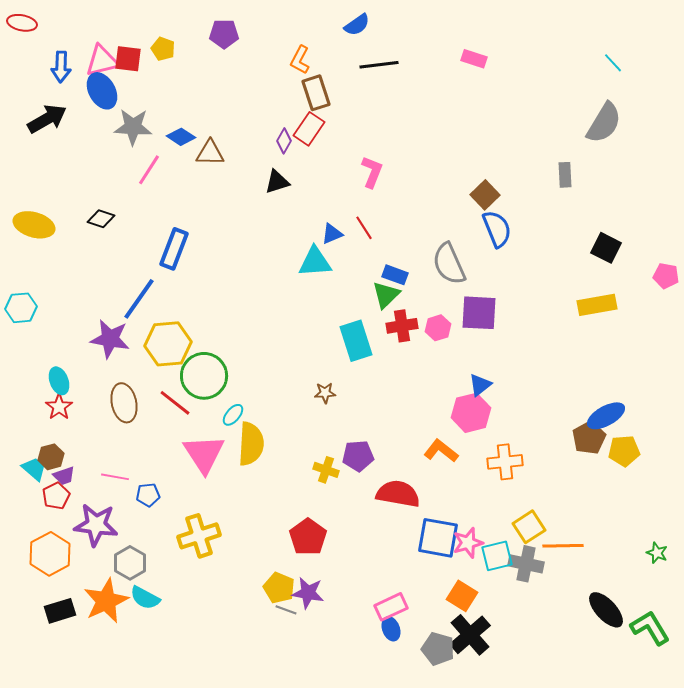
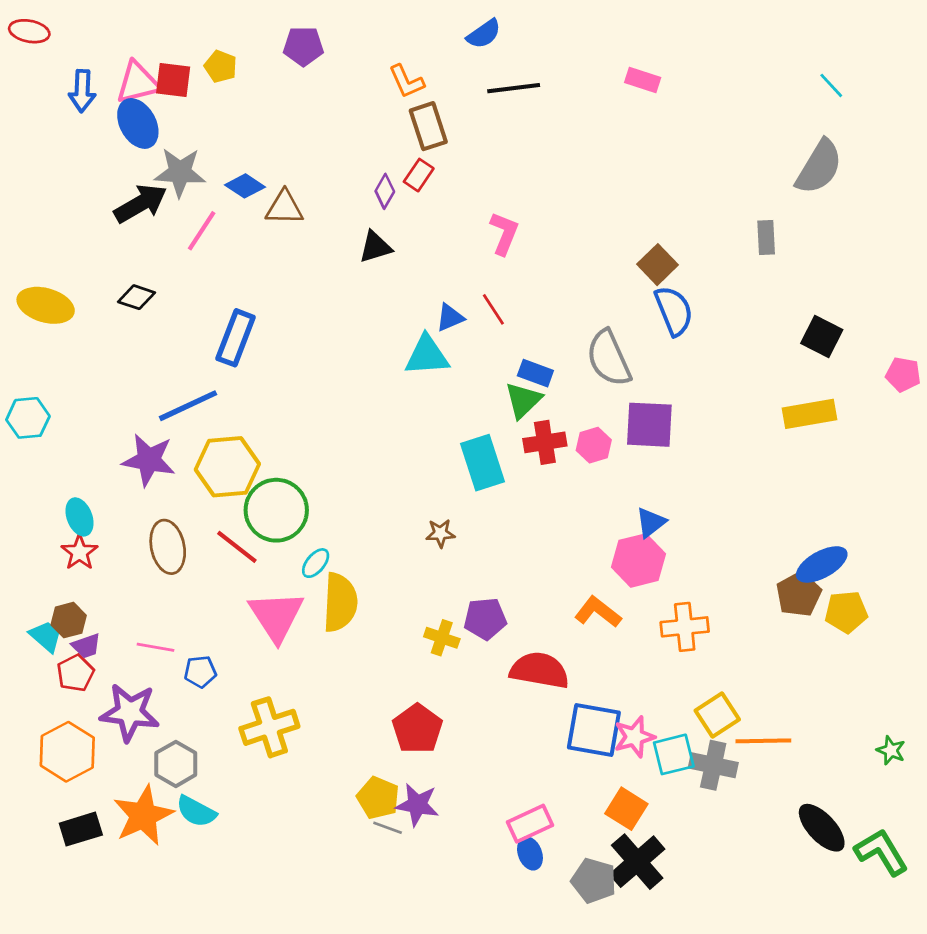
orange L-shape: (300, 60) -> (407, 81), turned -52
black arrow: (47, 119) -> (141, 204), moved
red rectangle: (309, 129) -> (419, 175), size x0.7
blue line: (139, 299) -> (188, 406), turned 30

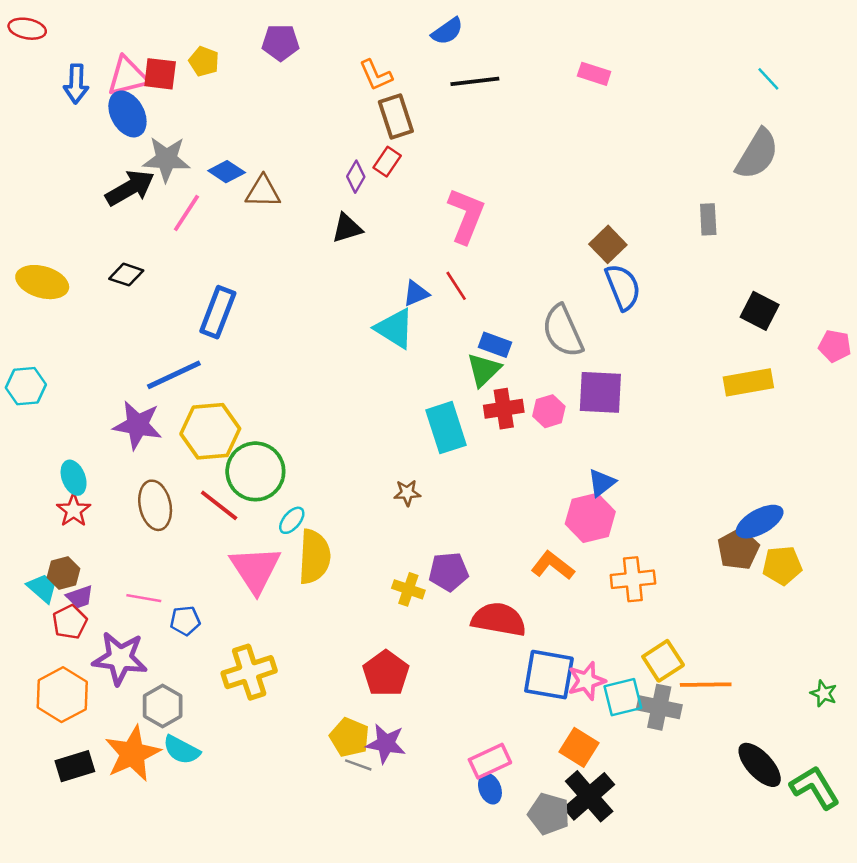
pink L-shape: (504, 233) -> (466, 216), size x1.4
cyan triangle: (427, 356) -> (395, 328), turned 36

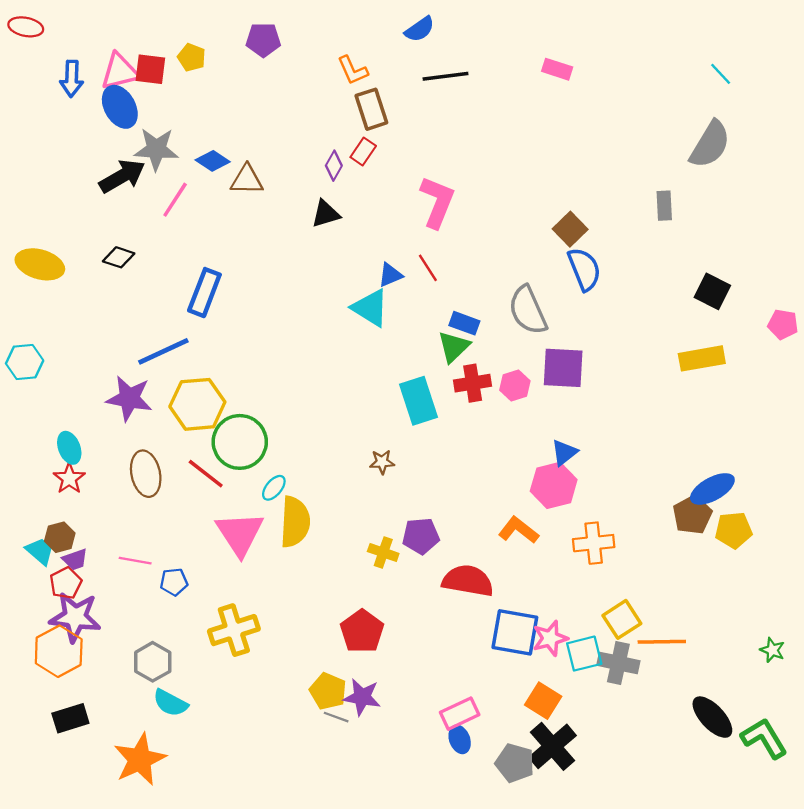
purple star: (120, 658) -> (75, 617), moved
orange star: (133, 754) -> (140, 759), moved

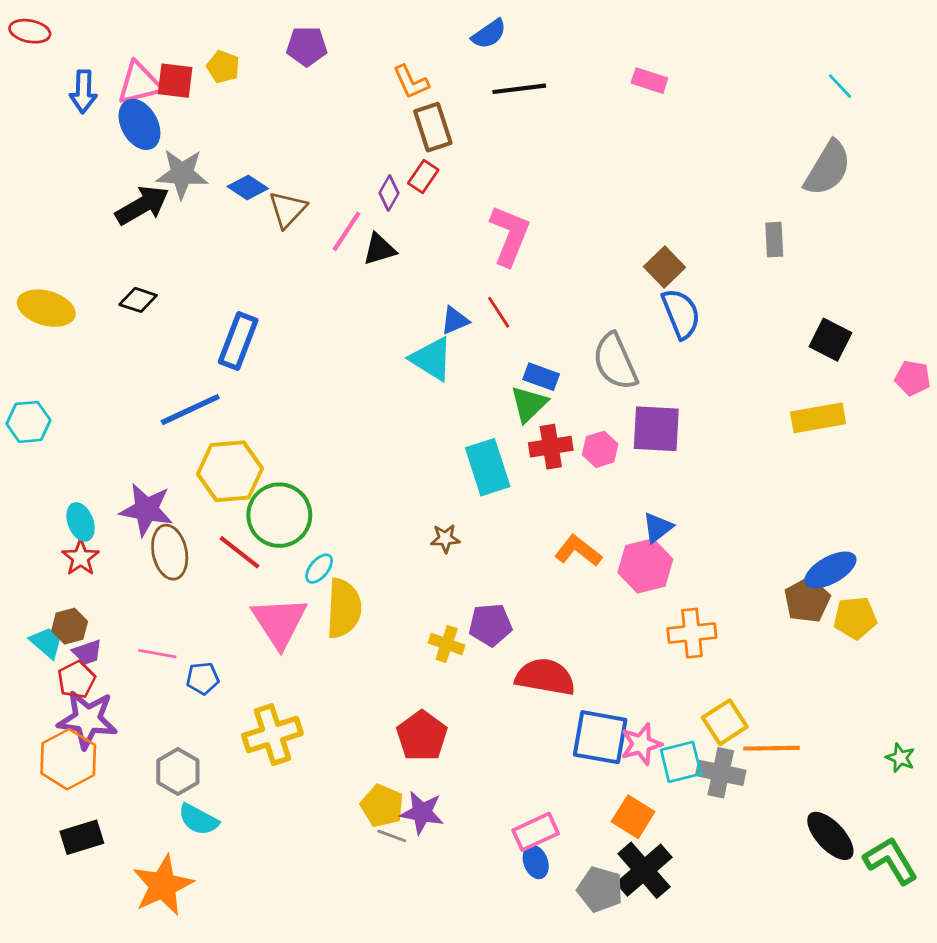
brown triangle: (247, 180) -> (288, 209), turned -48
pink line: (175, 200) -> (346, 231), moved
purple star: (129, 398) -> (146, 510), moved
orange L-shape: (518, 530) -> (578, 551), moved

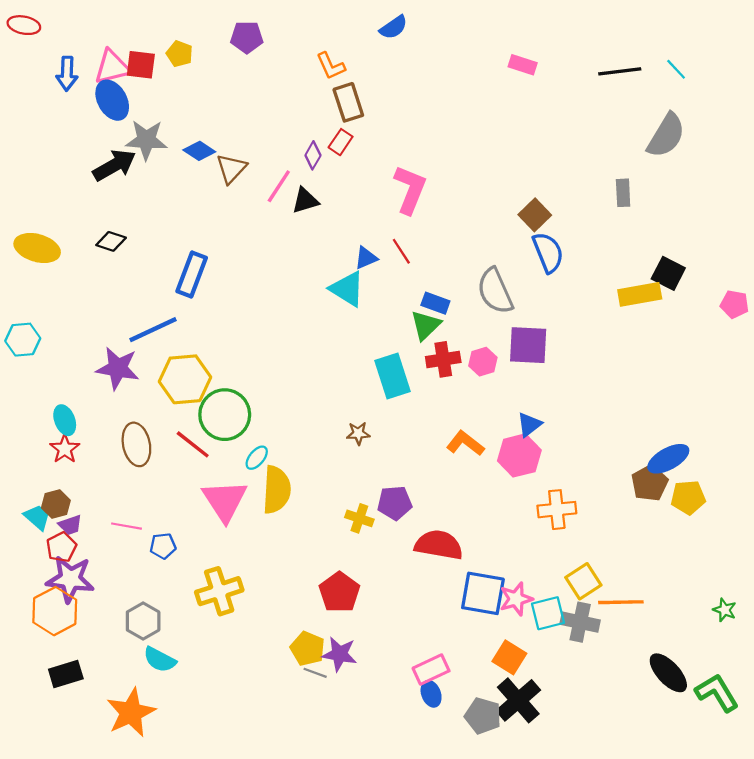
black line: (519, 89) -> (620, 71), moved
yellow rectangle: (818, 418) -> (640, 294), moved
purple star: (146, 510) -> (118, 368), moved

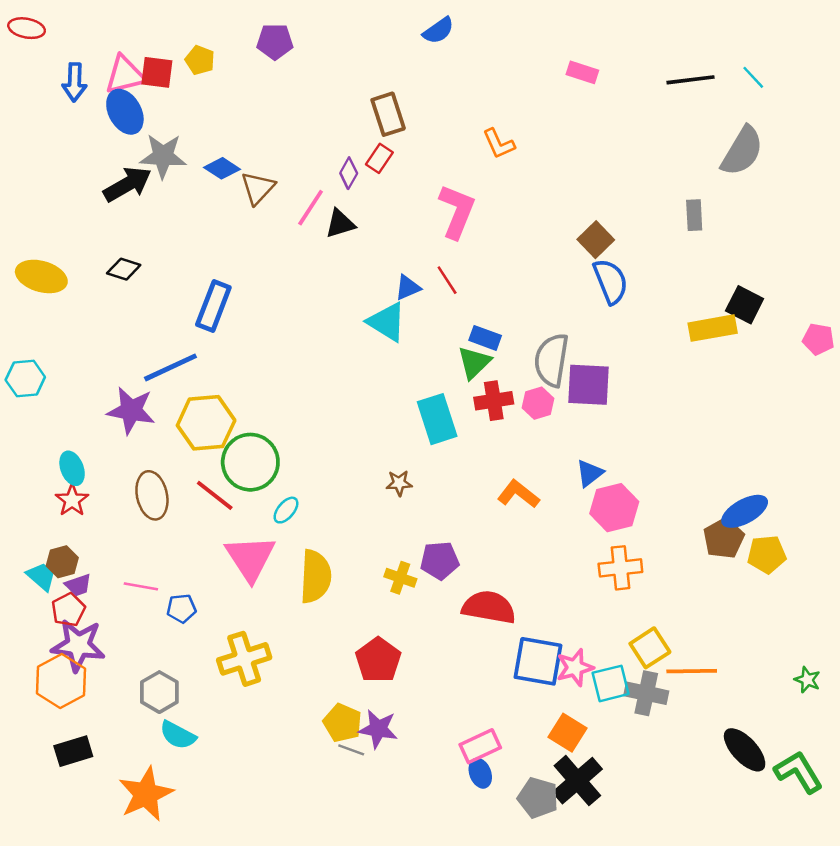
orange L-shape: (331, 66) -> (499, 144), moved
gray semicircle: (495, 291) -> (552, 360), moved, turned 33
pink hexagon: (519, 455) -> (614, 508), moved
yellow semicircle: (277, 490) -> (315, 576), moved

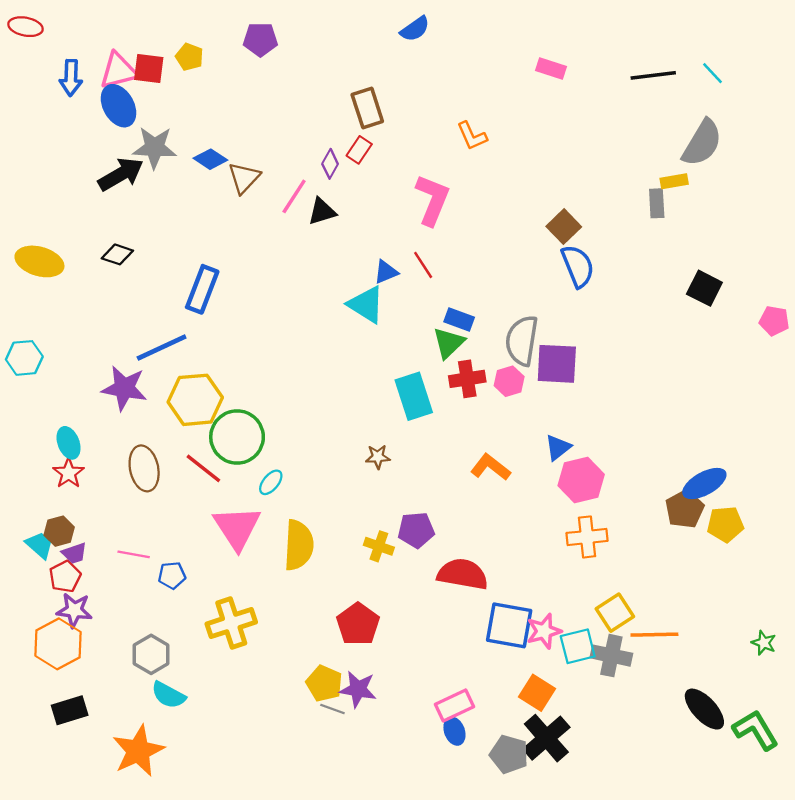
yellow rectangle: (713, 328) -> (674, 181), moved, size x0.6
purple star: (78, 645) -> (74, 610), size x0.7

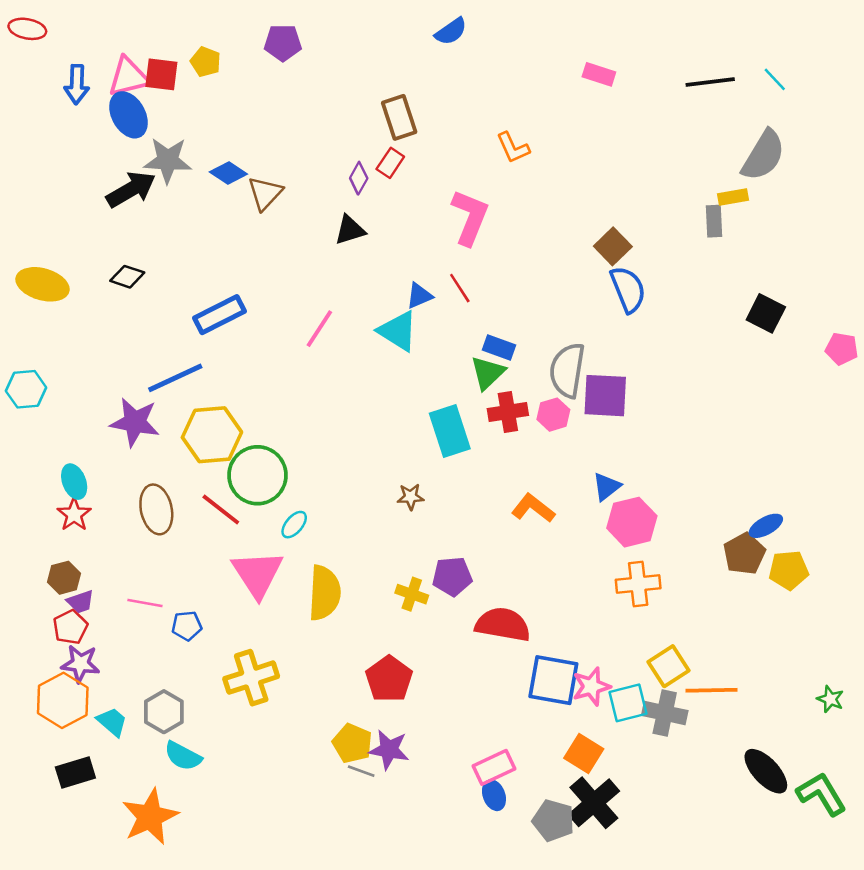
pink line: (294, 196) -> (319, 329), moved
blue rectangle: (202, 289) -> (220, 315), turned 42
blue ellipse: (704, 484) -> (766, 526), size x0.7
cyan trapezoid: (39, 545) -> (112, 722), moved

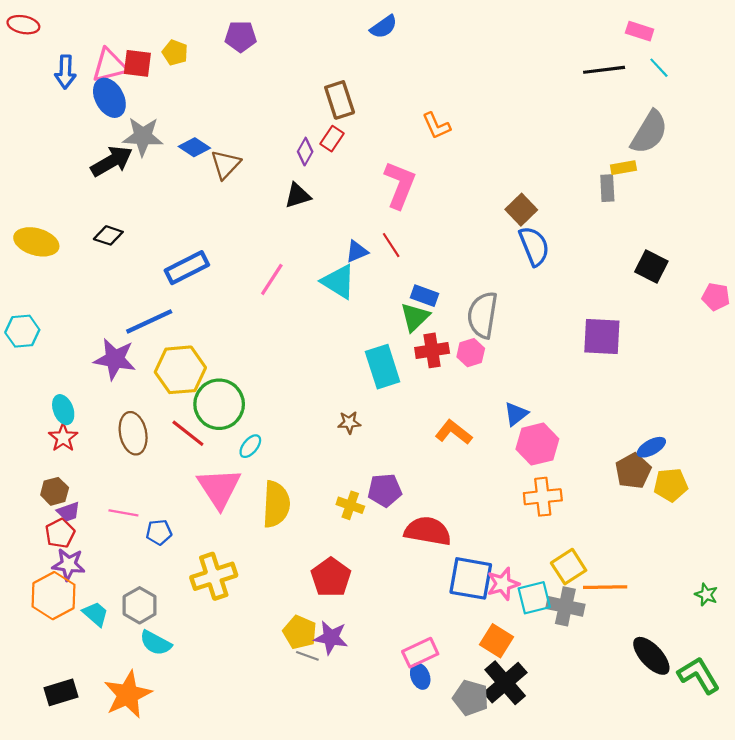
pink rectangle: (599, 74) -> (640, 31), moved
purple square: (605, 396) -> (602, 336), moved
black rectangle: (75, 772) -> (61, 692), moved

